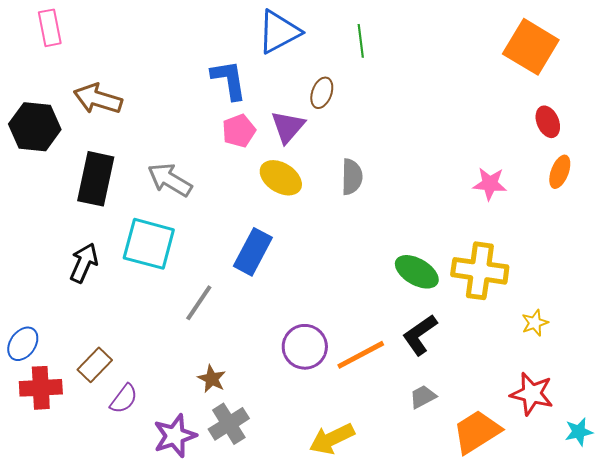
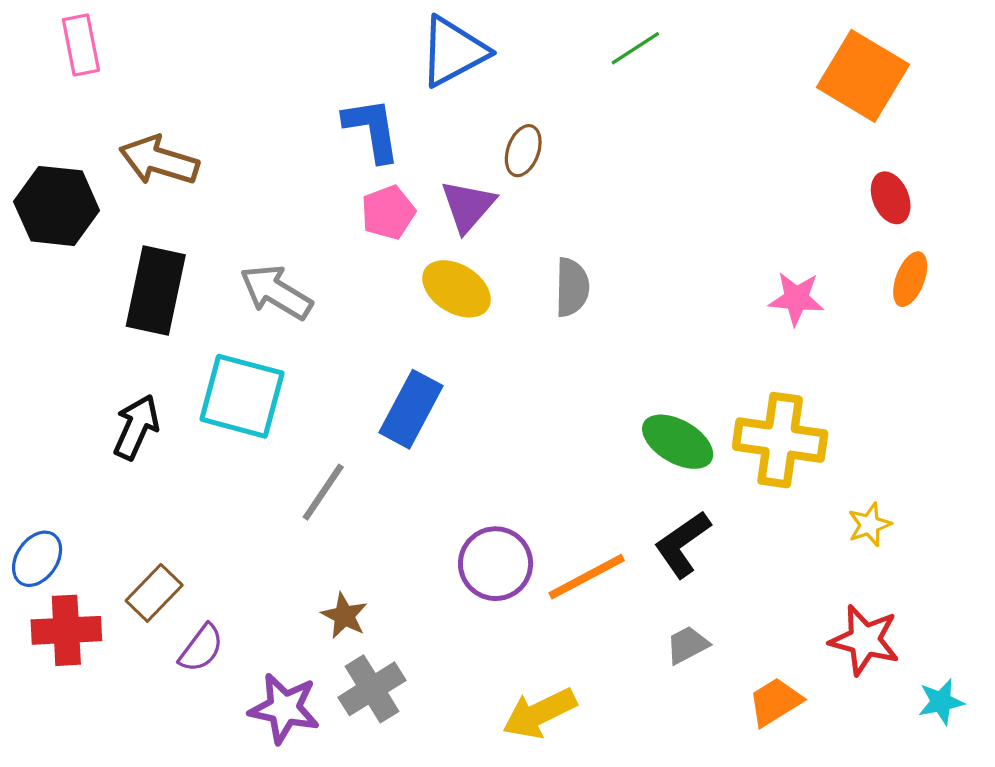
green line: (361, 41) -> (635, 48), moved, turned 64
orange trapezoid: (477, 432) -> (775, 702), size x0.7
purple star: (175, 436) -> (284, 708), turned 30

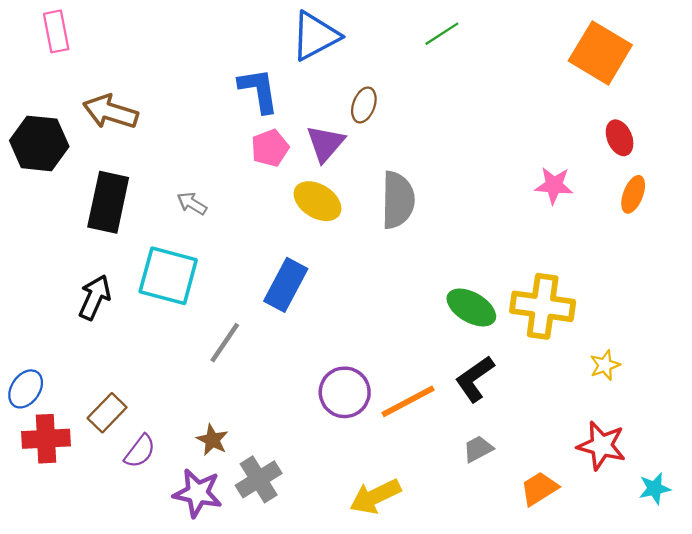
gray semicircle: (572, 287) -> (398, 200), size x1.4
gray arrow: (276, 292) -> (192, 203), size x0.6
pink star: (796, 299) -> (554, 185), moved
brown star: (344, 616) -> (212, 440), moved

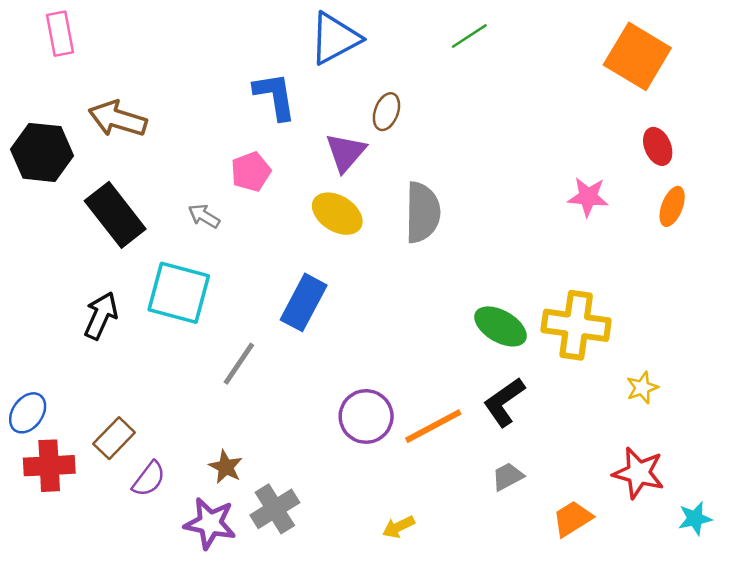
pink pentagon: (270, 148) -> (251, 172), moved
black rectangle: (108, 202) -> (115, 215), turned -50
yellow arrow: (375, 496) -> (398, 527), size x0.6

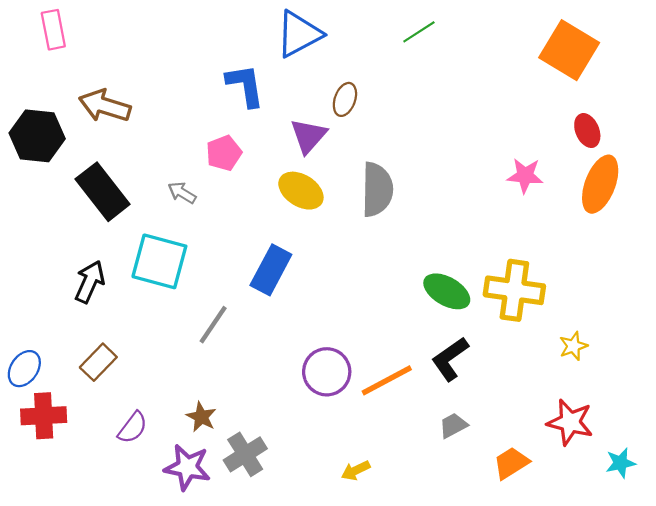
orange ellipse: (672, 206) -> (600, 184), size x1.6
brown rectangle: (114, 438) -> (98, 362), moved

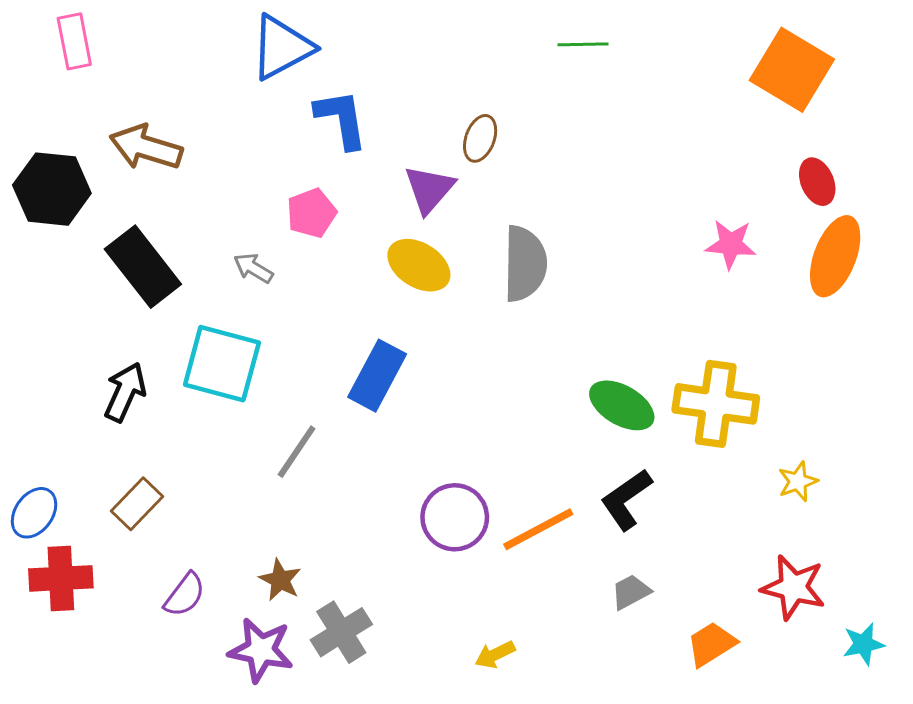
green line: (419, 32) -> (583, 44), turned 32
blue triangle: (299, 34) -> (282, 47), moved

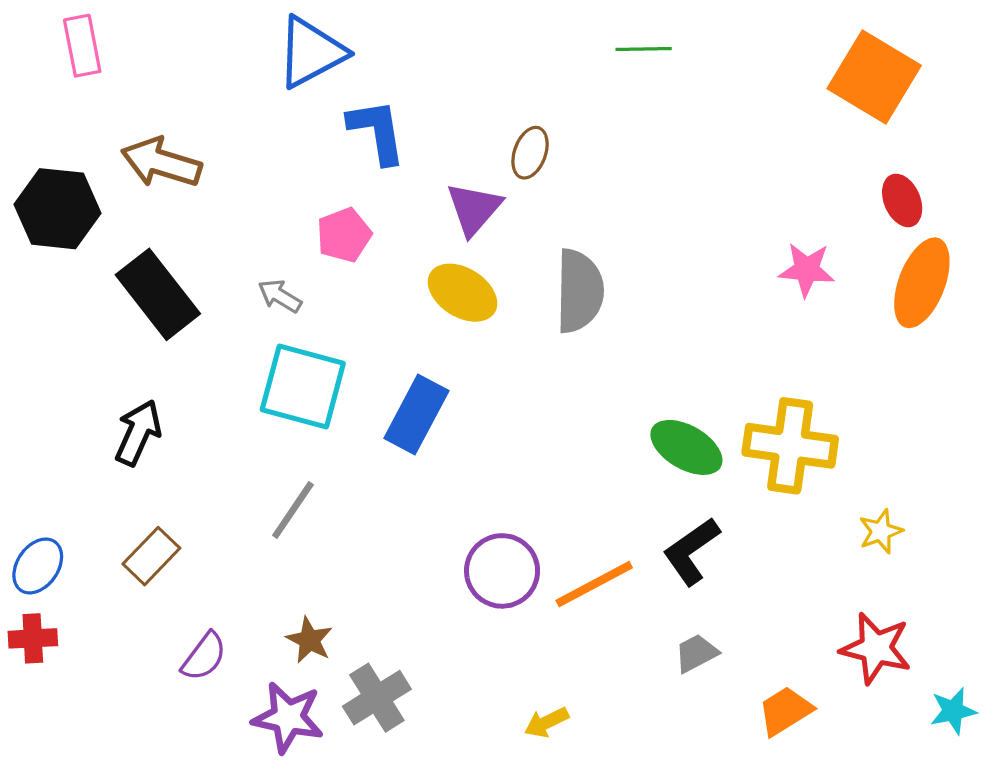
cyan square: (222, 364) -> (303, 387), moved
gray line: (297, 452) -> (293, 510), moved
red cross: (61, 578) -> (33, 638), moved, size x0.7

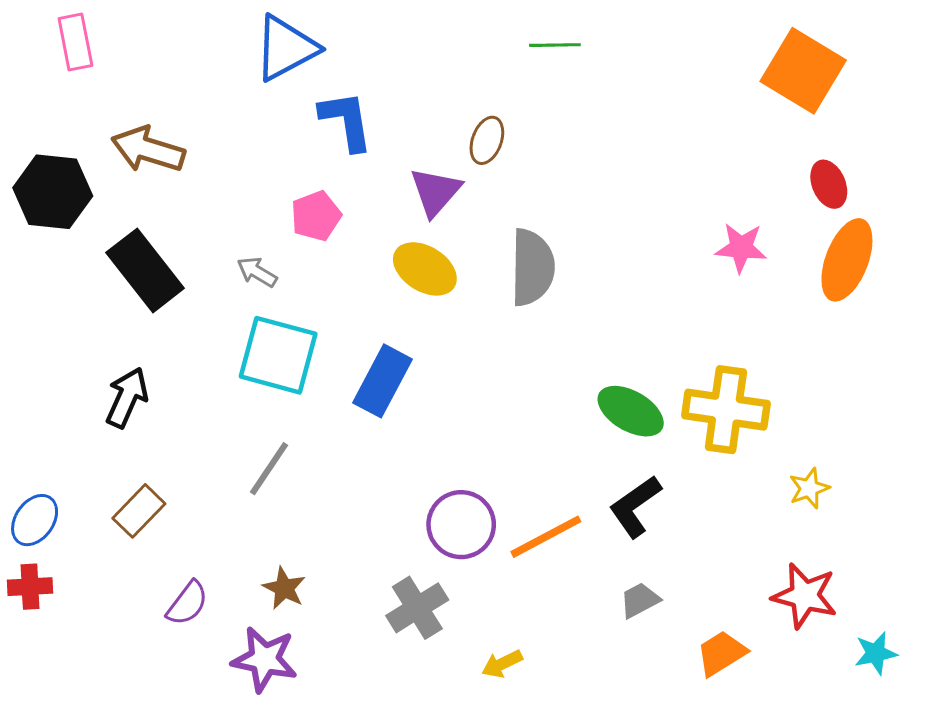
green line: (644, 49) -> (555, 45), moved
gray cross: (377, 698) -> (417, 608), moved

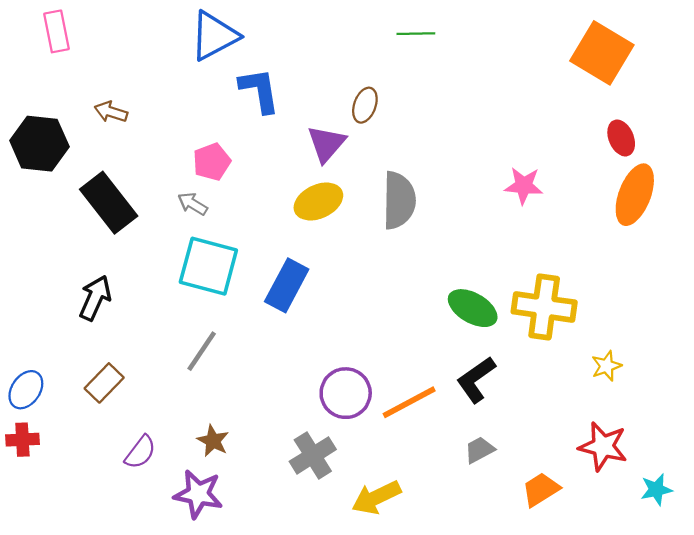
brown arrow: (148, 149) -> (111, 112), size x0.6
pink pentagon: (316, 216) -> (212, 162), moved
pink star: (741, 248) -> (524, 186), moved
yellow ellipse: (425, 269) -> (318, 201), turned -57
yellow arrow: (502, 664) -> (376, 497), size x1.6

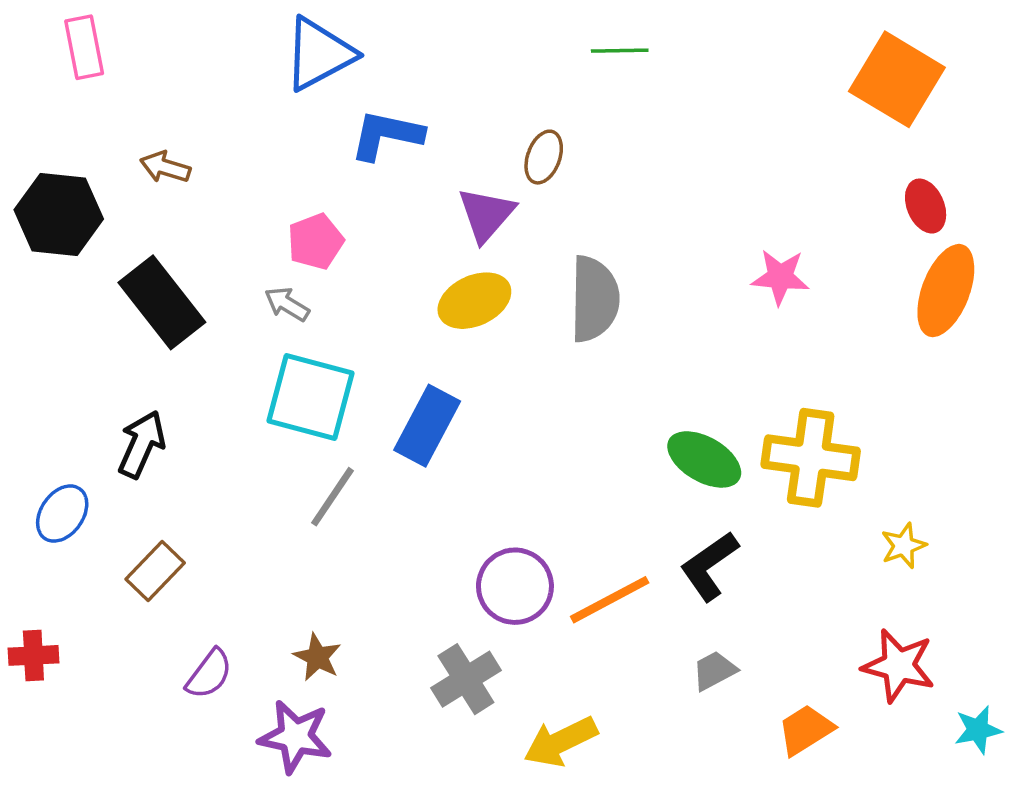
blue L-shape: (259, 90) -> (387, 135), turned -69
gray line: (202, 351) -> (332, 497), moved
blue ellipse: (26, 390) -> (62, 514), moved

